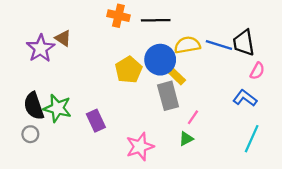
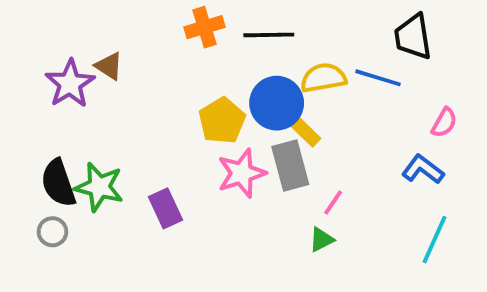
orange cross: (118, 16) -> (204, 27), turned -30
black trapezoid: (244, 43) -> (413, 37), moved
pink star: (140, 147) -> (242, 173), moved

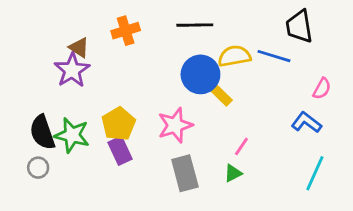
orange cross: (204, 27) -> (126, 31), moved
purple star: (70, 84) -> (72, 70), moved
yellow pentagon: (222, 121) -> (119, 124), moved
gray rectangle: (290, 165) -> (185, 173), moved

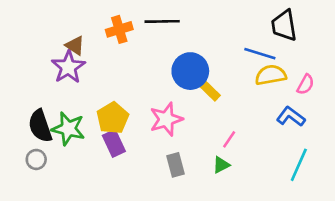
black line: (195, 25) -> (162, 21), moved
yellow semicircle: (234, 56) -> (271, 75), moved
gray rectangle: (185, 173) -> (176, 165), size x0.7

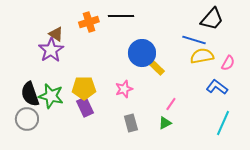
black trapezoid: (284, 25) -> (212, 19), turned -130
yellow pentagon: (113, 118) -> (84, 88), turned 30
pink star: (166, 119) -> (124, 89), size x0.7
gray circle: (36, 159) -> (27, 119), size x1.5

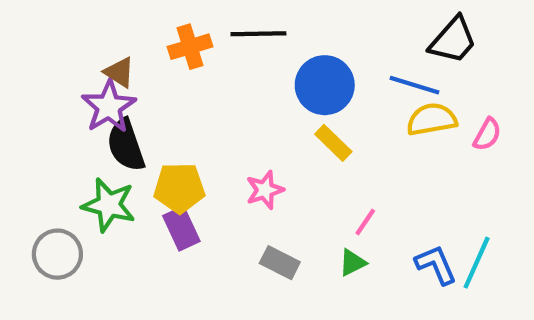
blue circle: (142, 53) -> (325, 85), moved
blue L-shape: (217, 87) -> (436, 265), moved, turned 30
black semicircle: (30, 94) -> (126, 145), moved
gray rectangle: (131, 123) -> (280, 263), turned -48

